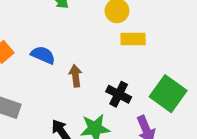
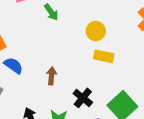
blue semicircle: (43, 55) -> (13, 66), moved

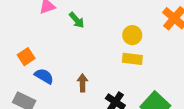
yellow circle: (96, 31) -> (132, 35), moved

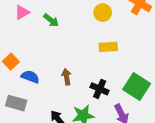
yellow circle: (132, 35) -> (103, 13), moved

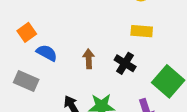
black cross: (100, 89) -> (125, 63), moved

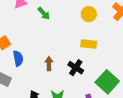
blue semicircle: (47, 53) -> (18, 58), turned 49

